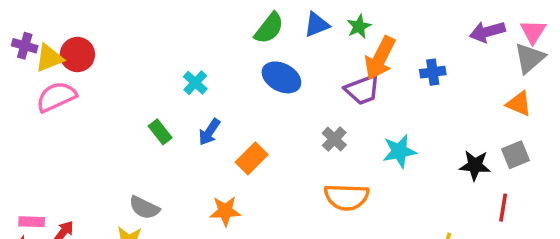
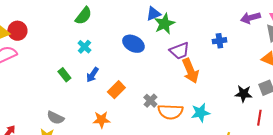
green star: (359, 26) -> (164, 24), moved, size x1.5
green semicircle: (269, 28) -> (83, 16), moved
orange arrow: (380, 58) -> (190, 71), moved, turned -50
gray cross: (334, 139) -> (150, 101), moved
cyan star: (399, 151) -> (200, 113), moved

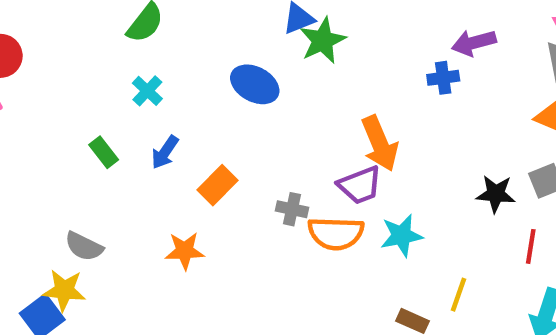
purple arrow: (250, 18) -> (474, 43), moved
purple trapezoid: (179, 51) -> (360, 185), moved
gray cross: (150, 101) -> (292, 209), turned -32

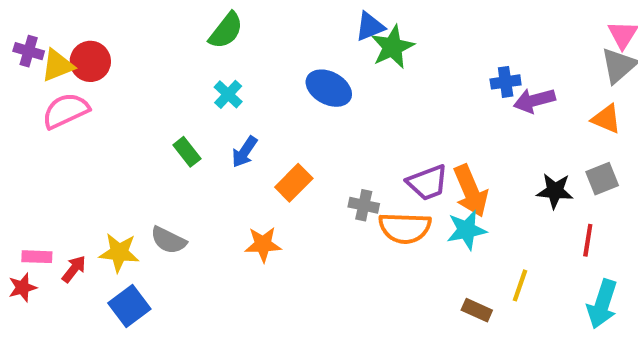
purple arrow: (474, 43) -> (534, 100), moved
orange arrow: (380, 143) -> (471, 191), moved
yellow star: (64, 290) -> (119, 253), moved

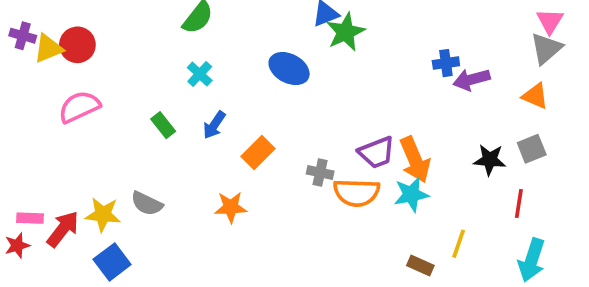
pink semicircle: (66, 111) -> (79, 107), moved
red arrow: (74, 269) -> (63, 229), size x1.5

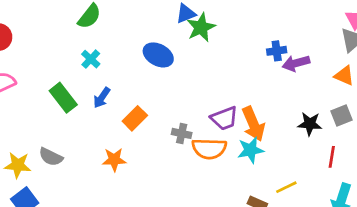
green rectangle: (163, 125) -> (63, 98), size x1.5
yellow line: (459, 244) -> (286, 187), turned 45

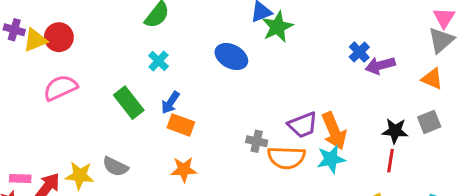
blue cross: (277, 51) -> (359, 52), turned -36
orange rectangle: (135, 118) -> (181, 125), moved, turned 65
red line: (332, 157) -> (391, 161), moved

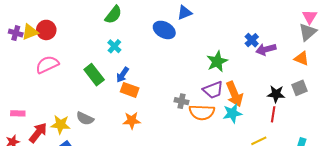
green star: (277, 27) -> (217, 61), moved
purple cross: (14, 30) -> (16, 33), moved
blue ellipse: (231, 57) -> (164, 30), moved
pink rectangle: (20, 178) -> (18, 113), moved

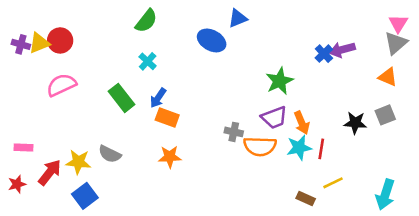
purple arrow: (266, 49) -> (342, 50), moved
orange arrow: (234, 94) -> (302, 123), size x0.7
red line: (273, 114) -> (321, 149), moved

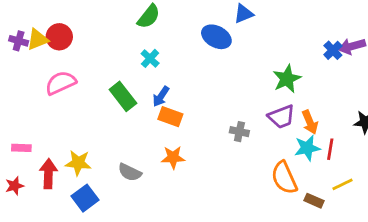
orange semicircle: (260, 146) -> (284, 178), moved, turned 64
gray semicircle: (110, 154) -> (130, 172), moved
red arrow: (50, 172) -> (48, 174), turned -36

